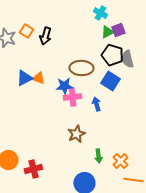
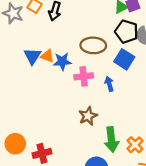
blue triangle: (24, 78) -> (32, 56), turned -30
blue star: (64, 86) -> (62, 61), moved
green arrow: (98, 156) -> (111, 139), size x1.6

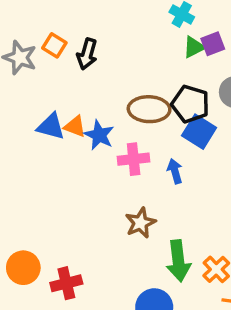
black pentagon: (126, 32) -> (190, 104), moved
blue triangle: (32, 56) -> (51, 126), turned -48
blue star: (62, 61) -> (99, 135), turned 30

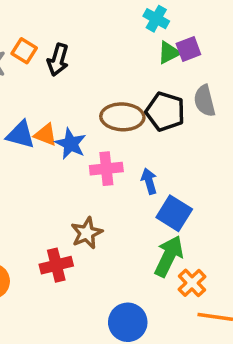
blue square: (199, 132) -> (174, 213), moved
brown star: (140, 223) -> (87, 233), moved
green arrow: (178, 261) -> (169, 256), moved, turned -147
red cross: (66, 283) -> (56, 265), moved

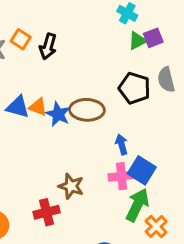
brown ellipse: (122, 117) -> (87, 110), moved
pink cross: (106, 169) -> (122, 176), moved
brown star: (87, 233) -> (71, 186), turned -30

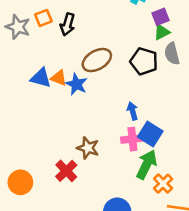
orange square: (21, 39) -> (43, 18), turned 36
green triangle: (137, 41) -> (162, 32), moved
brown ellipse: (87, 110) -> (97, 60), moved, turned -32
red cross: (47, 212) -> (66, 171), turned -30

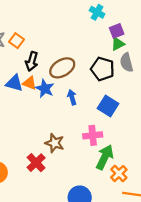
orange square: (43, 18) -> (16, 41), moved, turned -32
black arrow: (68, 24) -> (32, 61), moved
blue arrow: (132, 111) -> (72, 97), moved
blue square: (150, 134) -> (108, 106), moved

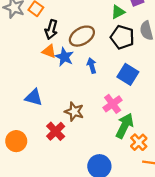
green triangle: (118, 44) -> (118, 12), moved
blue triangle: (14, 83) -> (34, 97), moved
pink cross: (93, 135) -> (113, 104), turned -30

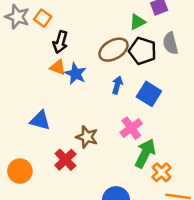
brown ellipse: (82, 36) -> (113, 50), moved
blue arrow: (92, 66) -> (117, 85), moved, turned 32

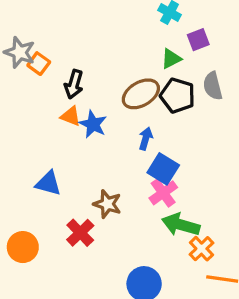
orange square: (43, 18) -> (39, 64), moved
blue square: (149, 94) -> (163, 169), moved
green arrow: (145, 153) -> (181, 225), turned -100

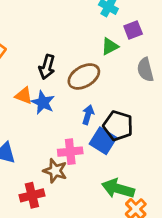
black arrow: (74, 84) -> (47, 67), moved
black pentagon: (178, 95) -> (118, 126), moved
pink cross: (163, 193) -> (70, 152), moved, turned 30
red cross: (80, 233) -> (32, 195), turned 30

